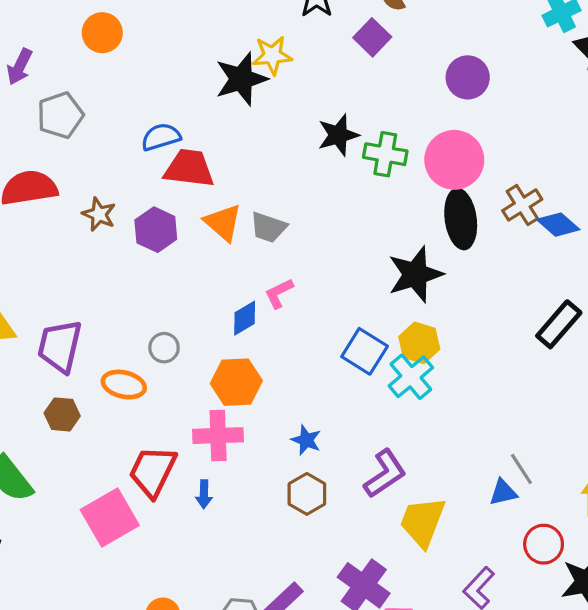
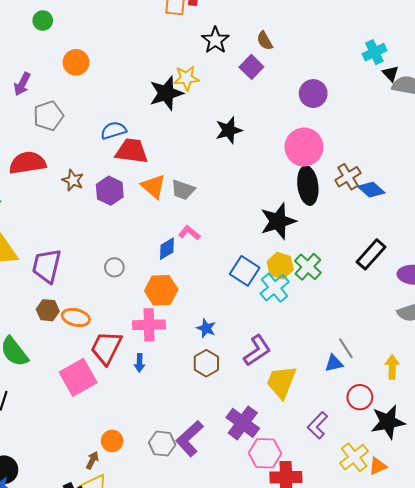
green cross: (385, 154) -> (308, 267), moved, turned 32
pink L-shape: (279, 293) -> (189, 233), turned 65
orange ellipse: (124, 385) -> (76, 317), moved

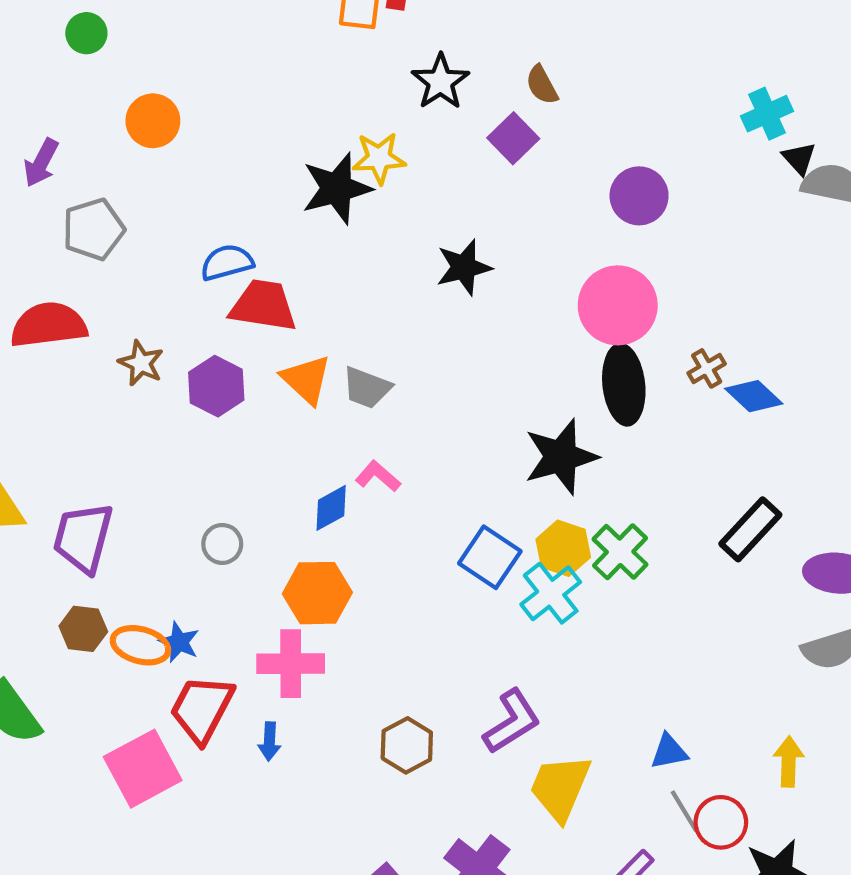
brown cross: (348, 177) -> (707, 368), size x0.7
blue star: (206, 328) -> (179, 642), moved
gray line: (346, 348) -> (684, 811), moved

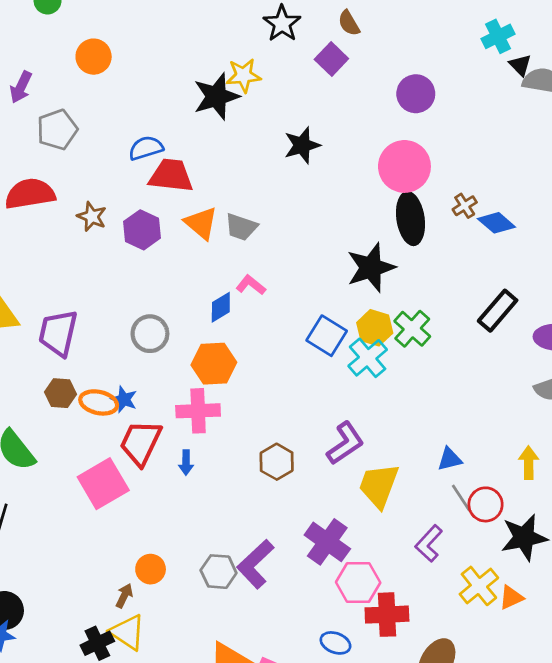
gray circle: (222, 544) -> (150, 334), size x1.4

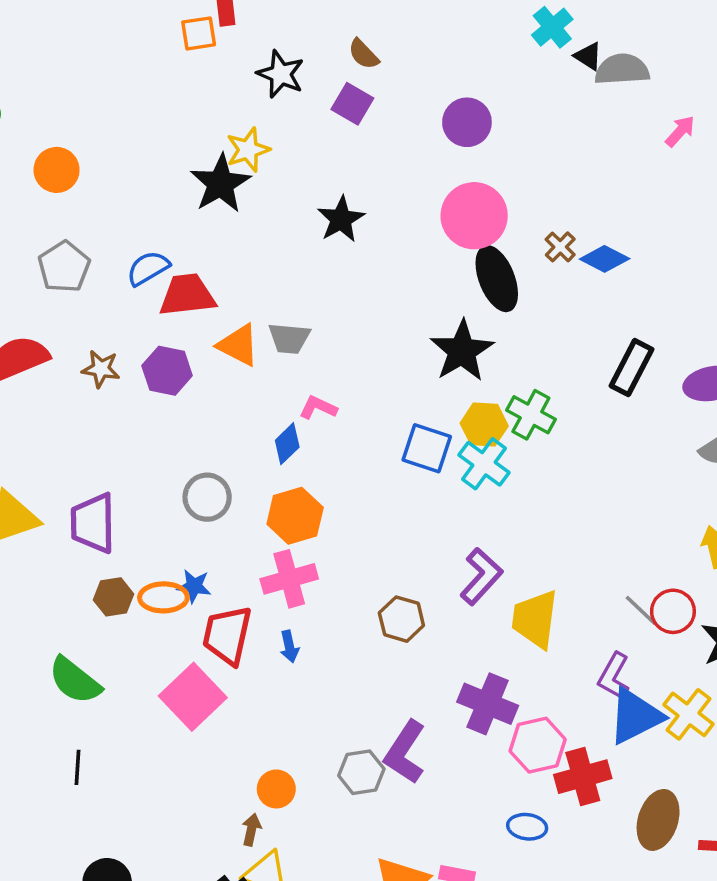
gray pentagon: (57, 130) -> (64, 267), moved
blue triangle: (450, 459) -> (635, 716), moved, size x1.8

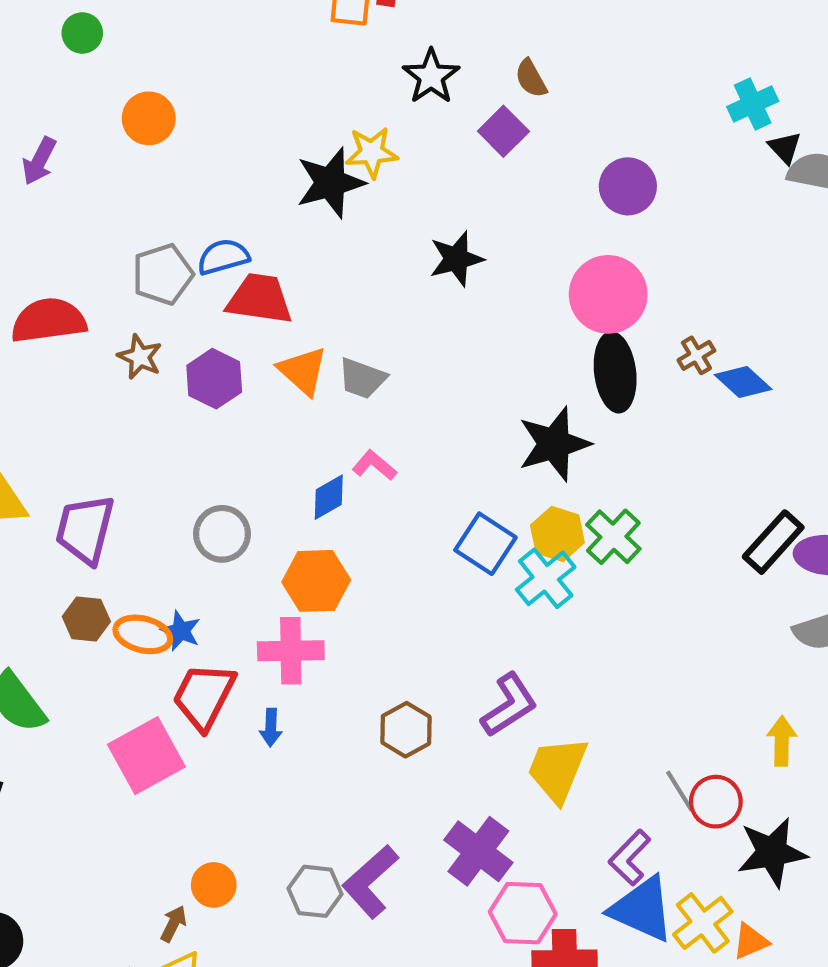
gray pentagon: (64, 267) -> (163, 274), moved
black rectangle: (632, 368) -> (773, 542), moved
blue triangle: (635, 716) -> (642, 909), turned 36

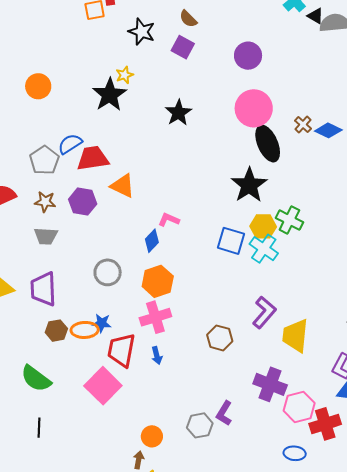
orange circle: (149, 118) -> (38, 86), moved
yellow star: (372, 152) -> (125, 75), size x0.7
gray trapezoid: (362, 378) -> (46, 236), moved
purple L-shape: (370, 882) -> (224, 413), size x0.7

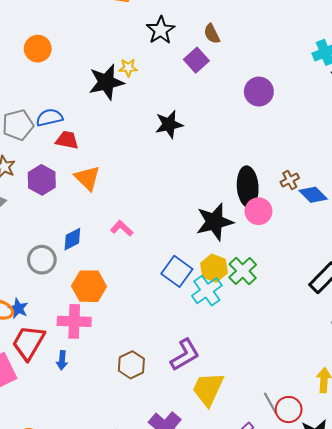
pink circle: (254, 108) -> (258, 211), moved, size x0.7
red trapezoid: (93, 158) -> (67, 140), size x0.7
blue diamond: (152, 241) -> (72, 239), moved

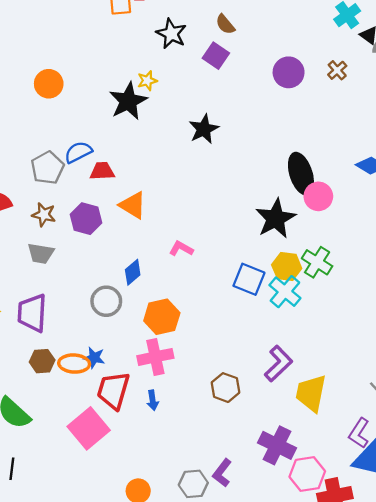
brown cross: (290, 180) -> (337, 70), moved

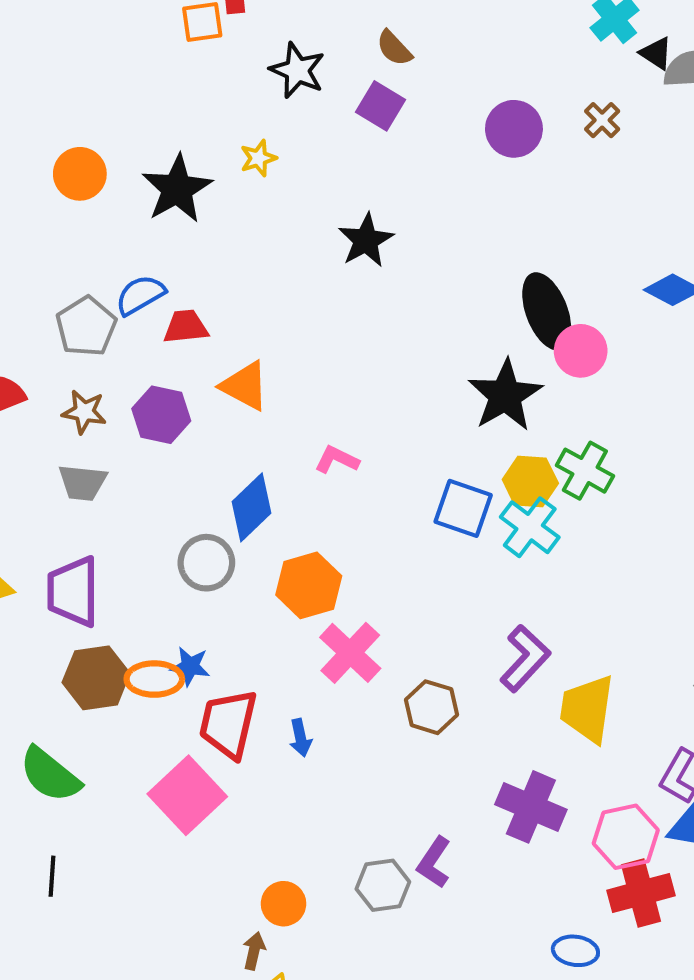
black star: (128, 101) -> (177, 189), moved
blue diamond: (133, 272) -> (251, 507), size x1.4
pink cross: (155, 357) -> (350, 653), moved, turned -32
brown hexagon: (42, 361) -> (96, 678), size x1.4
pink hexagon: (307, 474) -> (626, 837), moved

